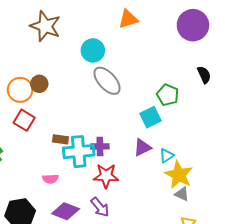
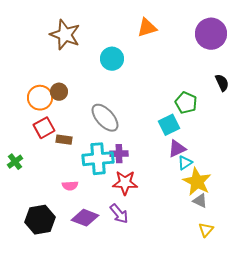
gray ellipse: (107, 81) -> (105, 118), moved
red square: (24, 120) -> (44, 128), turned 30
brown rectangle: (61, 139) -> (64, 140), moved
purple triangle: (142, 147) -> (177, 149), moved

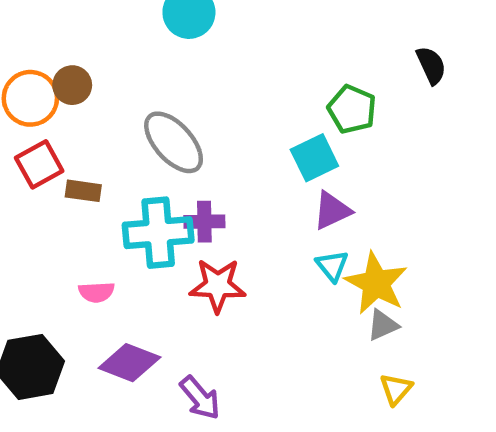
cyan triangle: (185, 163) -> (332, 266), moved, turned -35
gray triangle: (200, 201) -> (383, 325), turned -49
purple arrow: (119, 214) -> (200, 398), moved

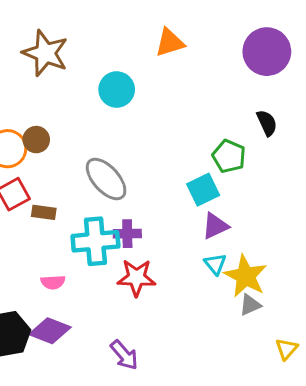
black semicircle: (431, 65) -> (267, 123), moved
purple diamond: (129, 363) -> (50, 331), moved
yellow triangle: (396, 389) -> (287, 349), moved

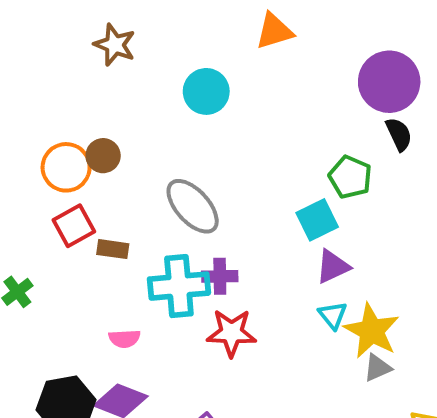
purple circle: (267, 52) -> (389, 82), moved
brown star: (45, 53) -> (115, 45), size x0.7

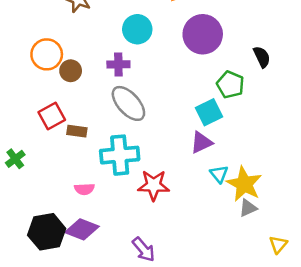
purple circle: (389, 82) -> (203, 34), moved
orange circle: (66, 167) -> (47, 54), moved
purple triangle: (333, 267) -> (201, 142), moved
purple cross: (220, 276) -> (118, 64), moved

